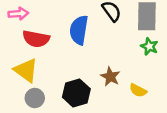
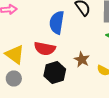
red semicircle: (36, 39) -> (45, 48), moved
gray circle: (35, 98) -> (14, 78), moved

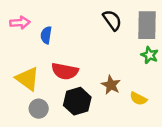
blue semicircle: (57, 22) -> (46, 35), moved, size x0.6
gray circle: (14, 78) -> (39, 109), moved

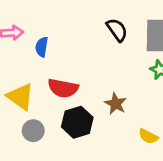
yellow semicircle: (138, 99) -> (148, 136), moved

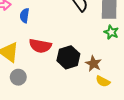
brown star: (116, 104) -> (93, 64), moved
black hexagon: (77, 122) -> (68, 57), moved

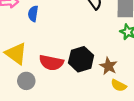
red semicircle: (40, 46) -> (51, 63), moved

